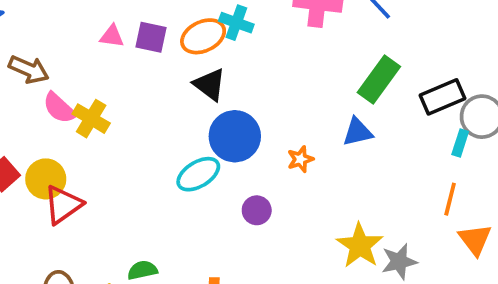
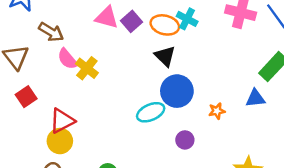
pink triangle: (112, 36) -> (107, 18), size x1.5
orange ellipse: (203, 36) -> (165, 25), turned 32
purple square: (151, 37) -> (132, 21), turned 30
yellow circle: (46, 179) -> (60, 141), moved

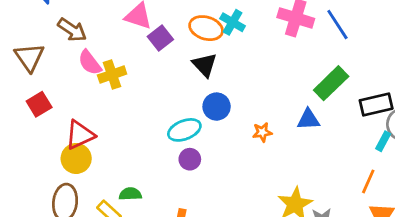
purple square: (132, 21) -> (160, 38), moved
yellow cross: (87, 68) -> (112, 75), turned 30
blue circle: (177, 91) -> (217, 107), size x0.7
purple circle: (185, 140) -> (190, 159), moved

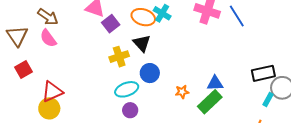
pink semicircle: (90, 62) -> (48, 38), moved
yellow cross: (112, 75) -> (119, 57), moved
green rectangle: (331, 83) -> (210, 102), moved

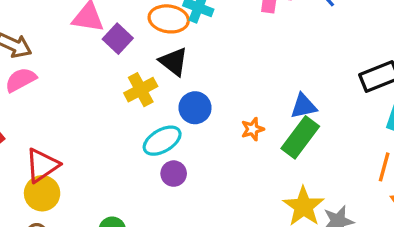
pink semicircle: (48, 38) -> (21, 80), turned 108

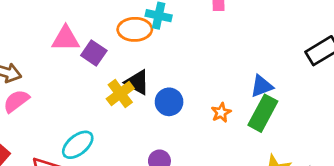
black triangle: (174, 62) -> (137, 82), moved
cyan ellipse: (162, 141) -> (78, 145), moved

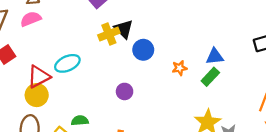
green rectangle: (263, 113) -> (210, 77), size x0.7

